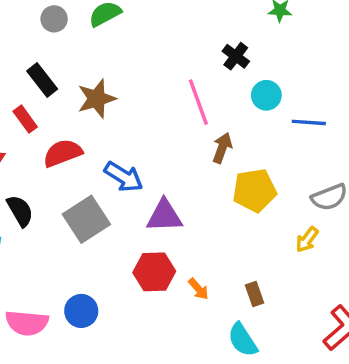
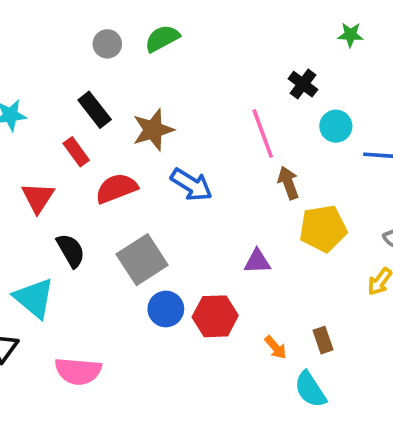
brown arrow: (222, 148) -> (288, 183), turned -40
blue arrow: (124, 177) -> (191, 185), moved
purple triangle: (164, 216) -> (257, 261), moved, size x0.7
orange arrow: (198, 289) -> (276, 347), moved
blue circle: (81, 311) -> (166, 309), moved

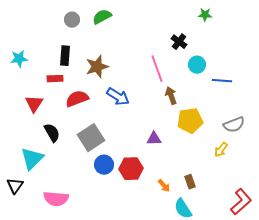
black rectangle: (95, 110) -> (65, 56), turned 42
red rectangle: (76, 152) -> (55, 79), turned -56
cyan triangle: (34, 298) -> (32, 159), turned 35

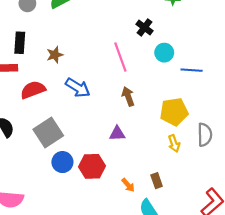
brown star: (97, 67) -> (55, 55), size x0.7
brown arrow: (171, 96) -> (128, 96), moved
yellow pentagon: (190, 121) -> (174, 112), moved
gray semicircle: (234, 125) -> (205, 135), moved, turned -70
yellow arrow: (221, 150) -> (174, 143), moved, turned -56

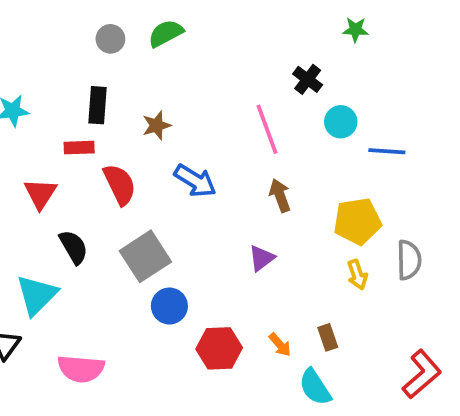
red semicircle: (33, 90) -> (120, 184), turned 85
purple triangle: (117, 134) -> (262, 258), turned -35
red hexagon: (92, 166) -> (219, 348), moved

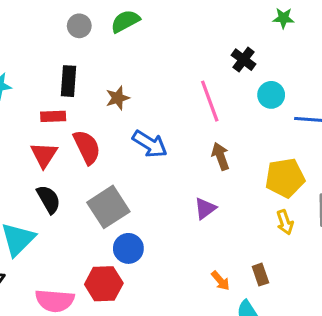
red triangle: (40, 194) -> (44, 155), moved
red hexagon: (219, 348) -> (104, 284), moved

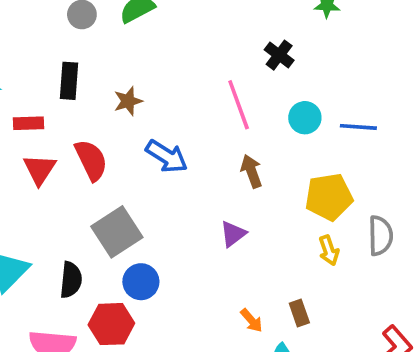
cyan circle: (271, 95) -> (305, 118), moved
red rectangle: (53, 116) -> (28, 123), moved
black semicircle: (49, 199) -> (71, 280), moved, turned 36

